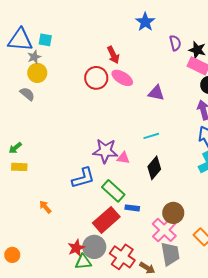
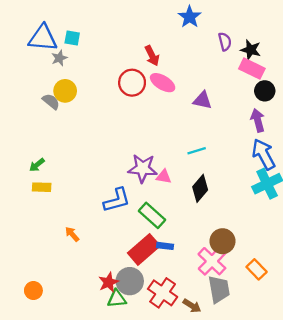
yellow circle: (37, 73) -> (65, 91), moved
blue rectangle: (132, 208) -> (165, 246), moved

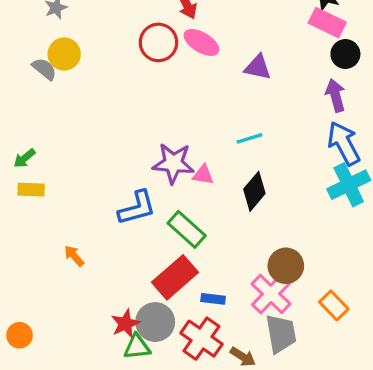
blue rectangle: (165, 246) -> (213, 299), moved

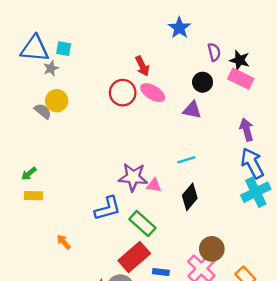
black circle: (345, 54) -> (203, 82), moved

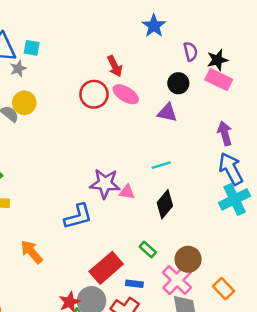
black star: (240, 60) -> (217, 60), turned -30
green rectangle: (142, 223) -> (148, 249), moved, size x0.6
orange arrow: (64, 242) -> (32, 252), size x1.5

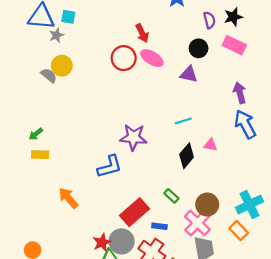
black star: (217, 60) -> (233, 17), moved
pink triangle: (127, 192) -> (210, 145), moved
cyan cross: (235, 199) -> (250, 205), moved

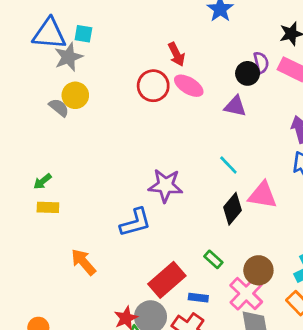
purple semicircle: (209, 20) -> (261, 62), moved
gray star: (56, 35) -> (68, 57), size x1.5
cyan line: (183, 121) -> (228, 165), turned 63
pink triangle: (210, 145) -> (263, 195), size x1.6

